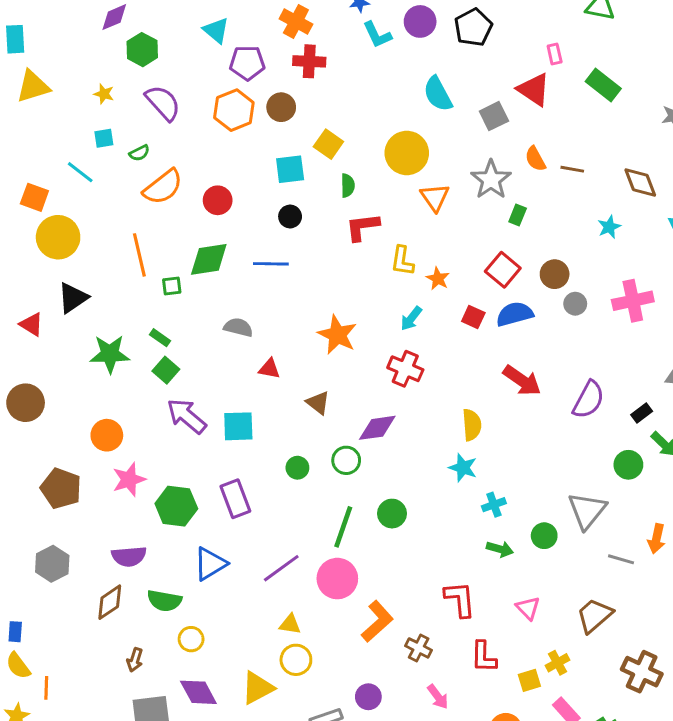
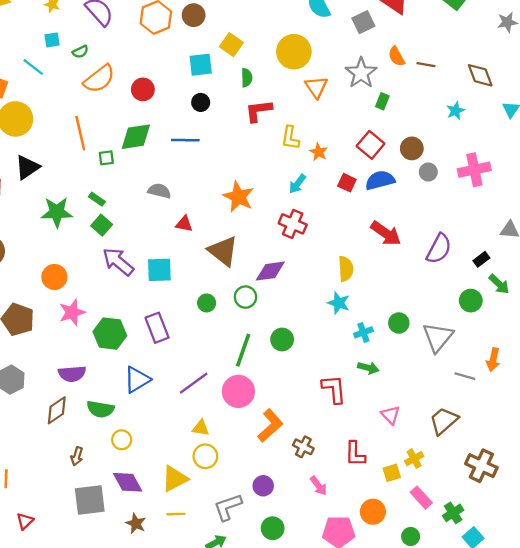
brown triangle: (318, 403) -> (223, 251), size x1.6
green circle: (544, 536) -> (399, 323), moved
red L-shape: (460, 599) -> (334, 389), moved

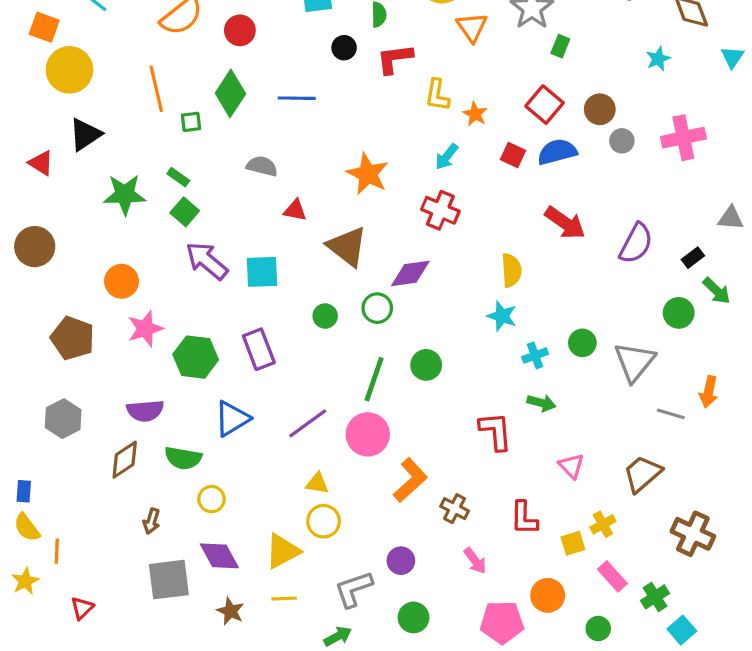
black circle: (201, 102) -> (344, 48), moved
green diamond: (136, 137) -> (230, 93), turned -48

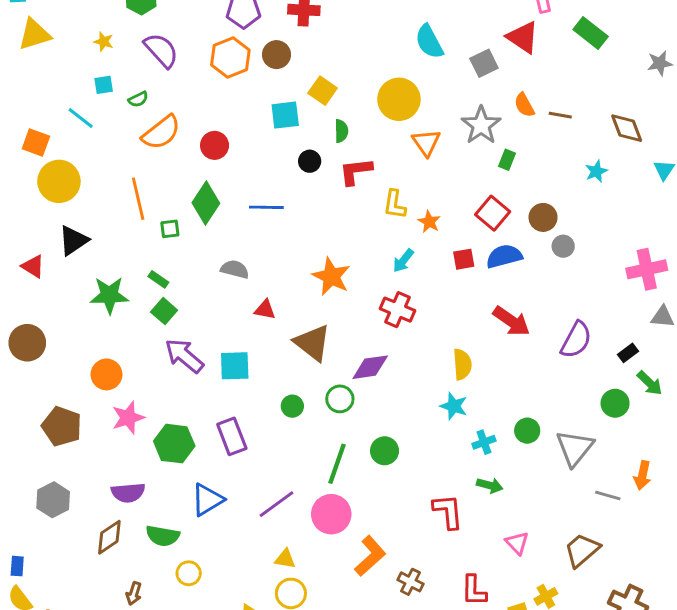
pink cross: (683, 138) -> (647, 269), moved
red square: (513, 155) -> (464, 259), turned -35

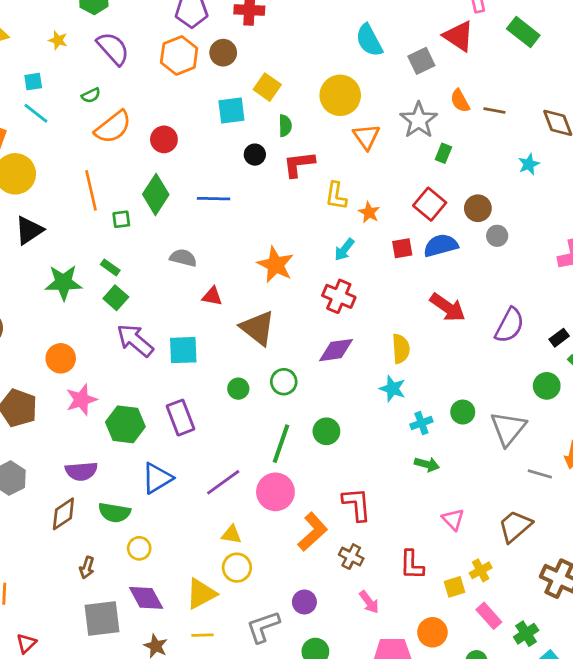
cyan square: (104, 85) -> (33, 82), moved
purple diamond: (370, 367) -> (336, 350), moved
red L-shape: (448, 511) -> (357, 504), moved

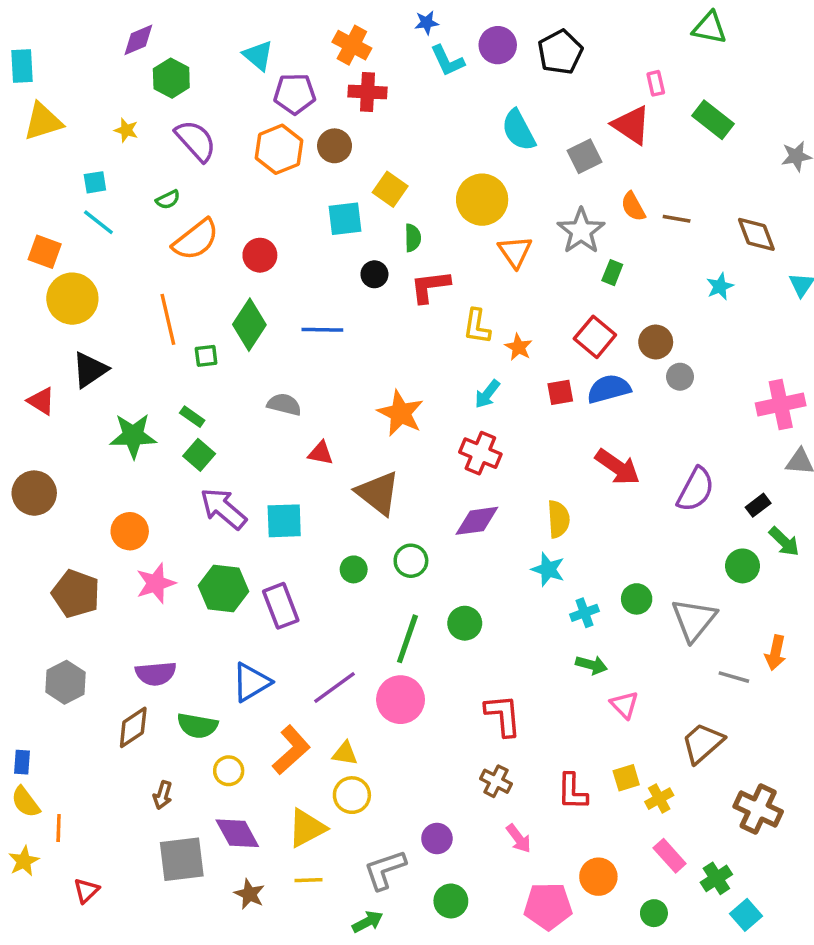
green hexagon: (125, 424) -> (223, 588), moved
pink triangle: (453, 519) -> (624, 705), moved
orange L-shape: (313, 532) -> (291, 750), moved
yellow square: (454, 587) -> (626, 778), moved

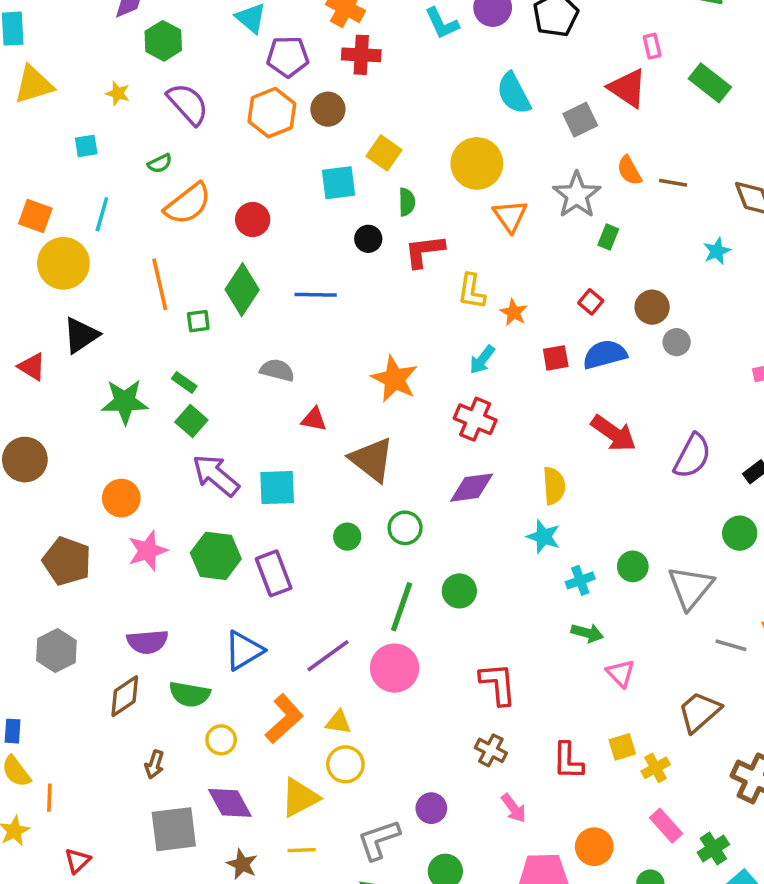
cyan line: (98, 222) -> (102, 214), moved, turned 68
red square: (595, 337) -> (591, 302), size x0.6

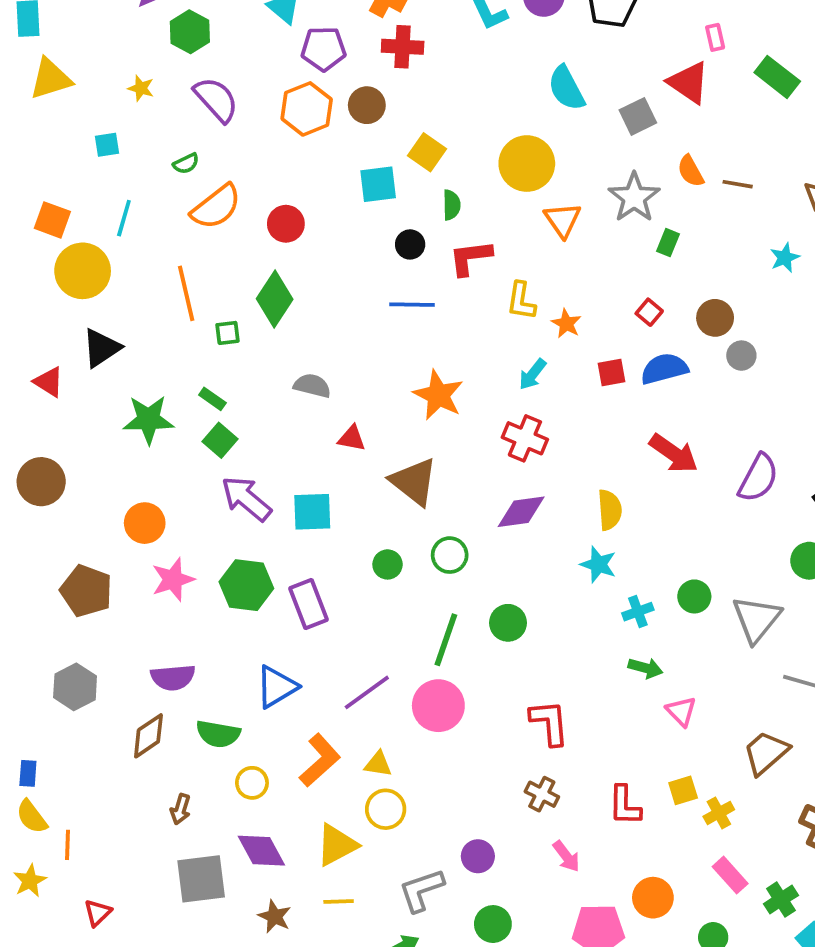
blue line: (316, 295) -> (412, 305), moved

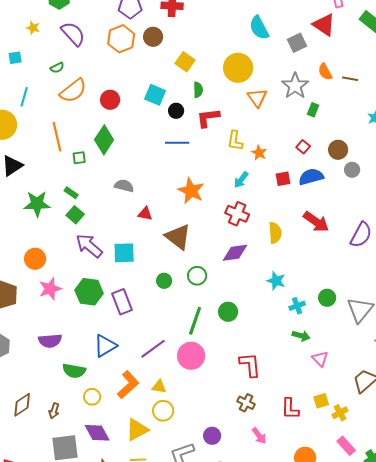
cyan square: (378, 184) -> (155, 95), moved, turned 30
yellow semicircle: (610, 510) -> (275, 233), moved
brown diamond: (148, 736) -> (22, 405), moved

